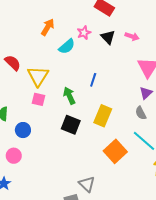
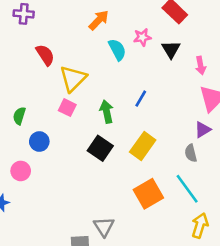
pink arrow: (132, 36) -> (201, 66), moved, turned 48
cyan semicircle: (67, 46) -> (117, 50), turned -90

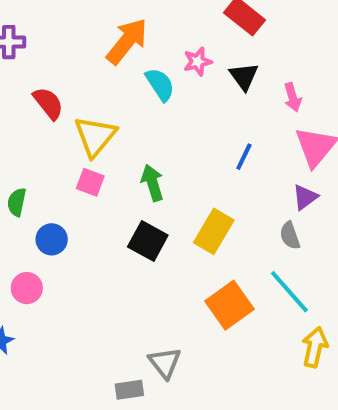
orange arrow: (99, 20) -> (127, 41), size x1.4
blue line: (141, 99) -> (244, 157), moved

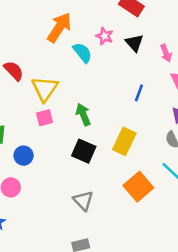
pink star: (198, 62) -> (105, 36), turned -30
pink square: (90, 182) -> (44, 118), turned -30
gray triangle: (165, 363) -> (83, 201), moved

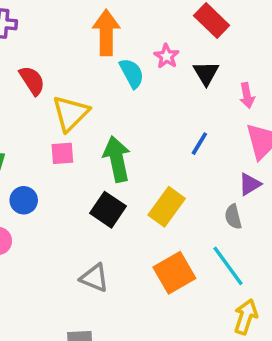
orange arrow: (59, 27) -> (106, 33), turned -44
green arrow: (83, 115) -> (117, 159), size x1.4
gray triangle: (83, 201) -> (94, 278), turned -35

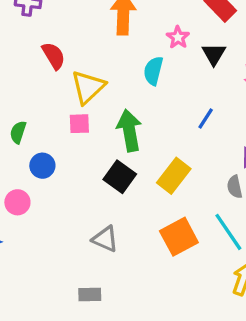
cyan semicircle: (132, 73) -> (153, 71), moved, turned -140

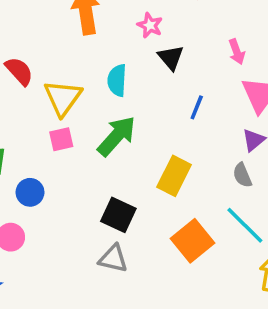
black triangle: (214, 54) -> (171, 58), moved
cyan semicircle: (153, 71) -> (117, 80), moved
green arrow: (129, 130) -> (117, 136), turned 63
black square: (120, 177) -> (118, 215), moved

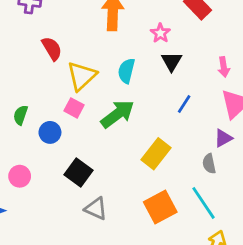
pink square: (61, 139) -> (74, 108), turned 30
blue circle: (30, 192) -> (50, 132), moved
black square: (118, 215) -> (78, 173), moved

